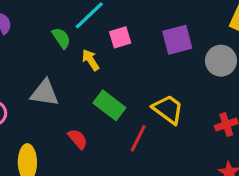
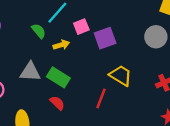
purple square: (177, 40) -> (105, 38), moved
yellow arrow: (91, 60) -> (61, 45), turned 112
green rectangle: (109, 105) -> (58, 77), moved

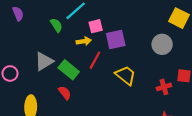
yellow arrow: (61, 45) -> (84, 41), moved
gray triangle: (30, 72) -> (44, 61), turned -42
red line: (101, 98) -> (95, 60), moved

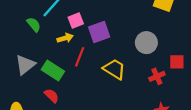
gray circle: (162, 44) -> (146, 43), moved

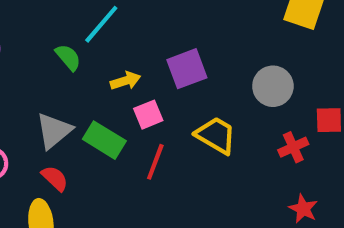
pink square: (76, 20) -> (148, 115), moved
red line: (80, 57) -> (155, 162), moved
red semicircle: (52, 96) -> (55, 178), moved

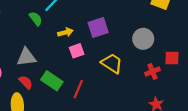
gray triangle: (54, 131) -> (26, 57), turned 30
green rectangle: (104, 140) -> (52, 81), moved
red line: (155, 162) -> (78, 89), moved

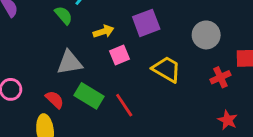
gray triangle: (26, 57) -> (69, 63), moved
red line: (78, 89) -> (124, 105), turned -54

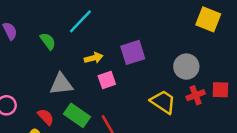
green semicircle: (64, 15) -> (48, 41), moved
yellow trapezoid: (167, 69) -> (163, 102), moved
red cross: (220, 77) -> (196, 95), moved

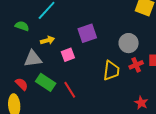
green semicircle: (48, 41) -> (22, 26), turned -32
yellow arrow: (94, 58) -> (47, 40), moved
yellow trapezoid: (163, 102) -> (111, 71), turned 65

